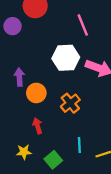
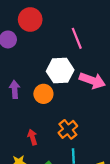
orange circle: (36, 93) -> (43, 94), moved
orange cross: (70, 103) -> (68, 129), moved

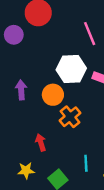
orange cross: (68, 129) -> (70, 117), moved

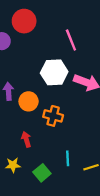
orange circle: (53, 95) -> (29, 101), moved
orange cross: (70, 117) -> (53, 116), turned -36

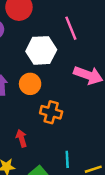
white hexagon: (54, 72) -> (41, 50), moved
orange circle: (29, 101) -> (30, 84), moved

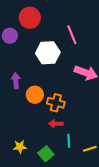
orange circle: (30, 84) -> (35, 95), moved
red arrow: (21, 138) -> (56, 124), moved, turned -72

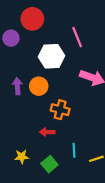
orange circle: (35, 95) -> (39, 86), moved
red arrow: (56, 124) -> (47, 132), moved

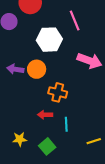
purple arrow: (17, 86) -> (15, 69), turned -77
cyan line: (74, 150) -> (66, 124), moved

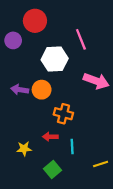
yellow star: (20, 139) -> (24, 149), moved

